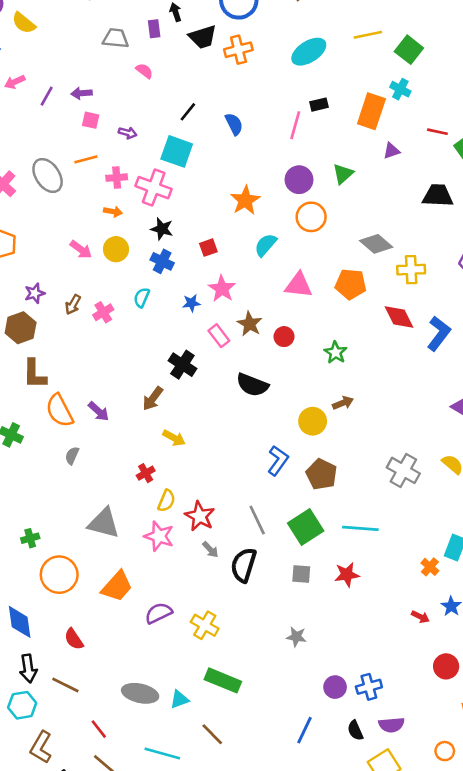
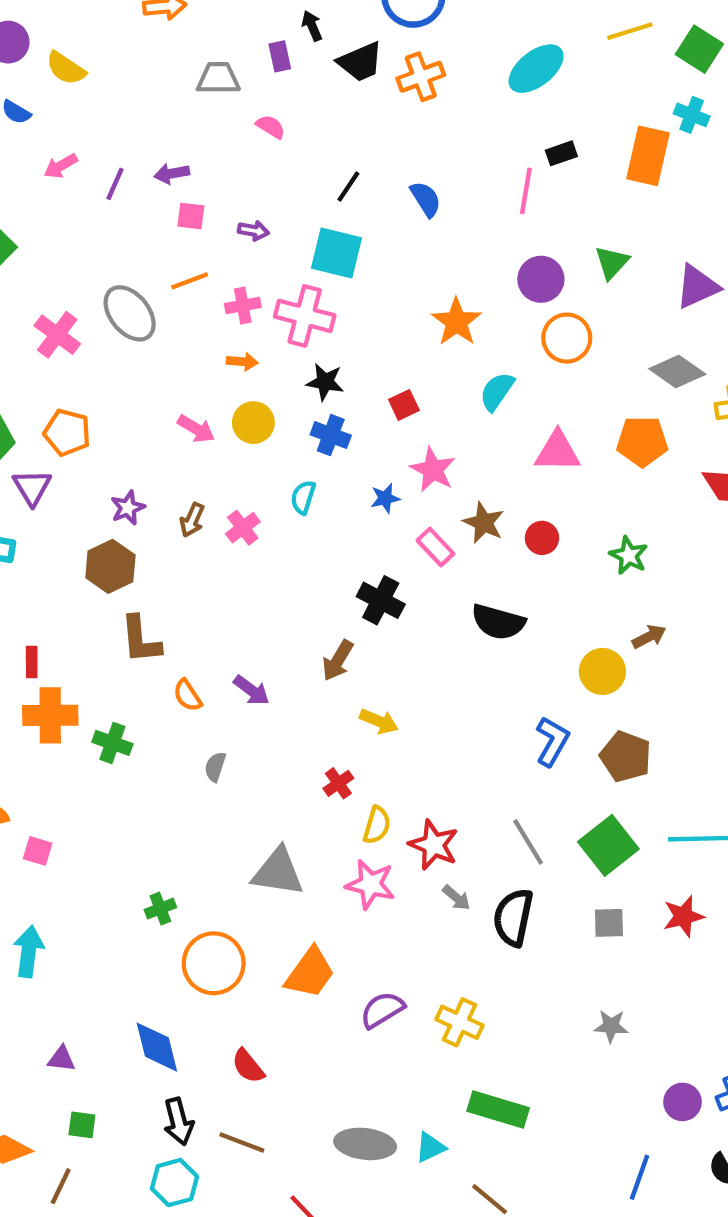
purple triangle: (391, 151) -> (697, 287), moved, size x1.6
orange semicircle: (60, 411) -> (187, 695), size x0.6

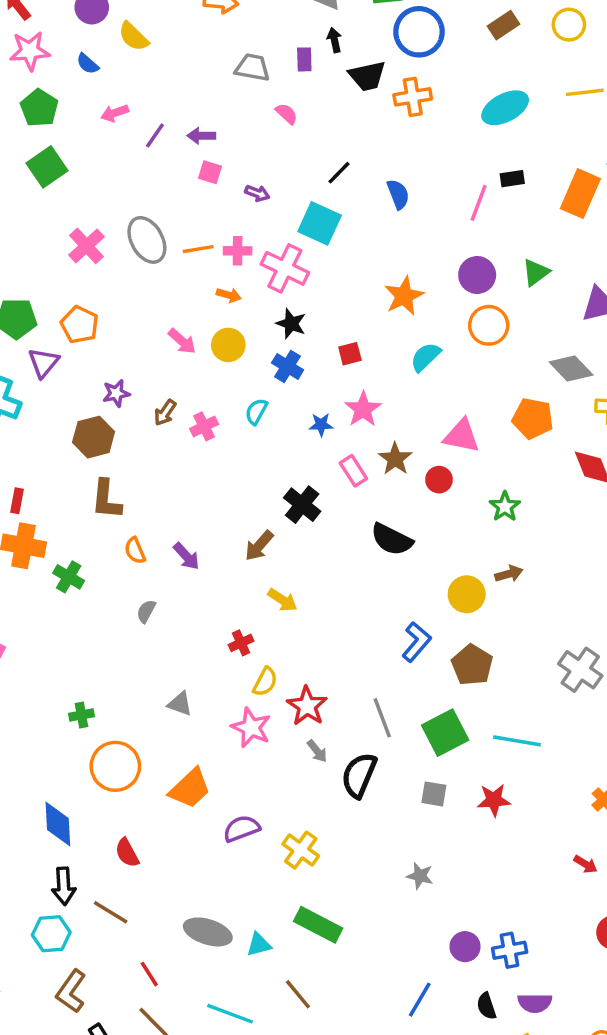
orange line: (190, 281) -> (198, 249), moved
pink triangle: (557, 452) -> (462, 436), moved
gray triangle: (278, 872) -> (180, 704), size x0.6

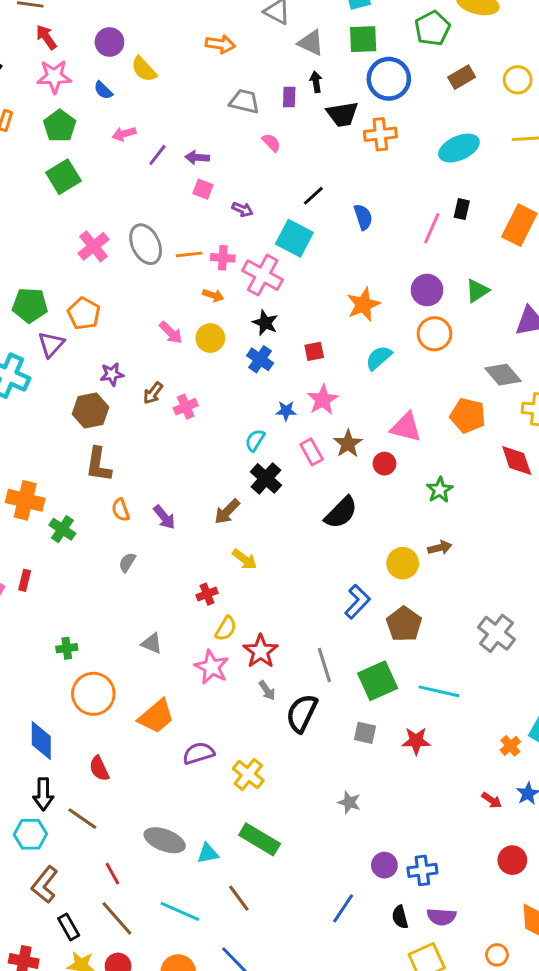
black rectangle: (512, 179) -> (462, 209), turned -72
cyan semicircle: (256, 411) -> (255, 440), moved
red rectangle: (17, 501) -> (25, 580), moved
black semicircle: (392, 539) -> (341, 513), turned -75

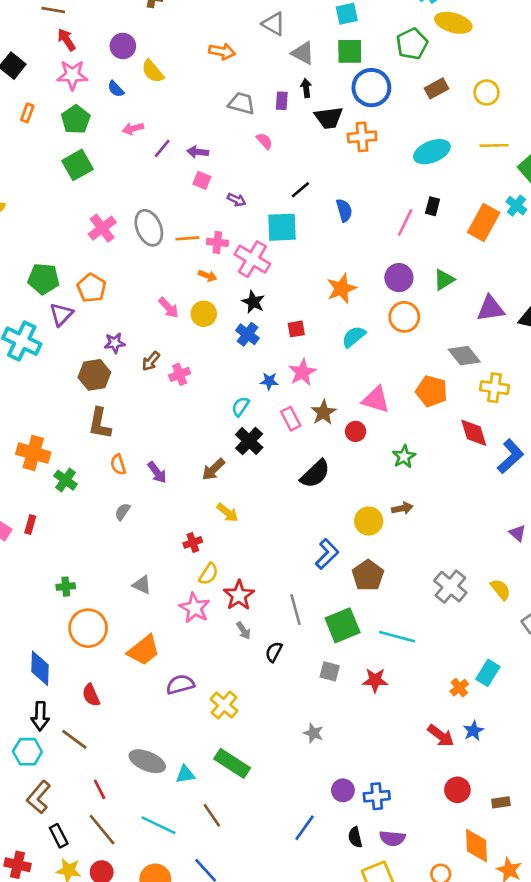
cyan square: (294, 238) -> (282, 227), turned -32
black semicircle: (302, 713) -> (274, 652), size x0.6
red arrow: (492, 800) -> (441, 736), size x1.5

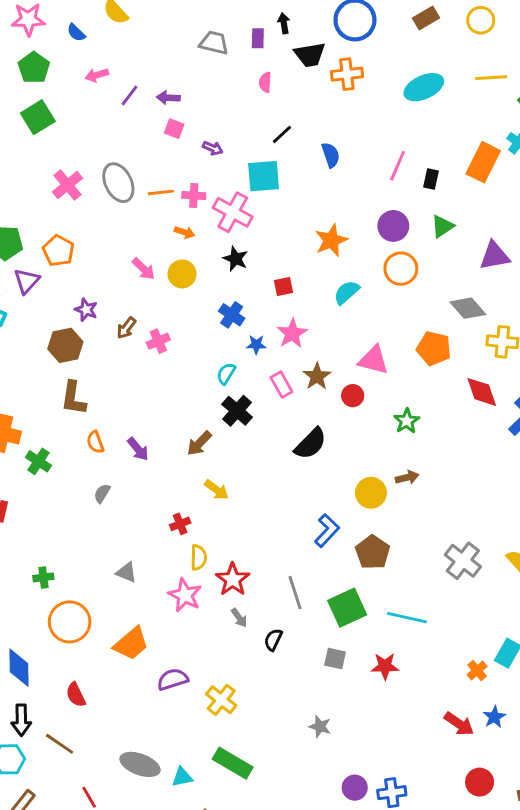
pink semicircle: (264, 141) -> (265, 82), moved, turned -132
black rectangle: (433, 206) -> (431, 179), moved
blue cross: (248, 334) -> (232, 315), moved
purple star: (115, 343) -> (86, 310), turned 30
yellow semicircle: (209, 574) -> (199, 557), turned -30

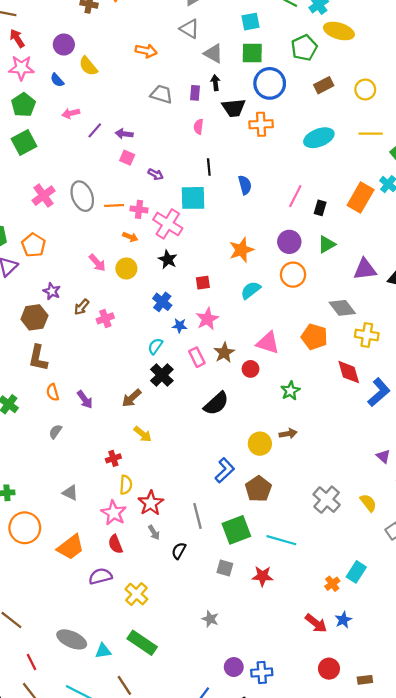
black line: (282, 134) -> (209, 167), turned -56
red semicircle: (76, 695) -> (115, 544), moved

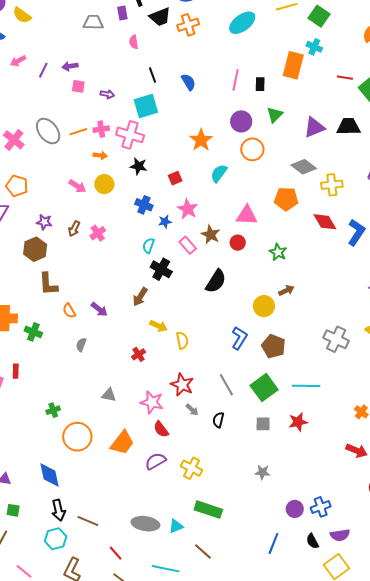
yellow semicircle: (126, 485) -> (182, 340), moved

